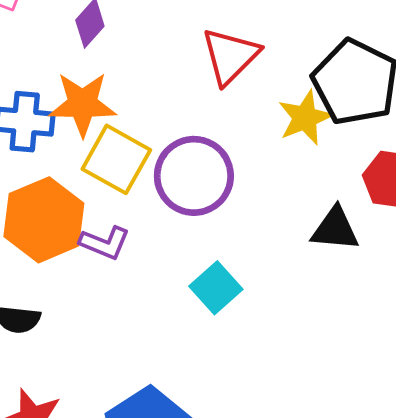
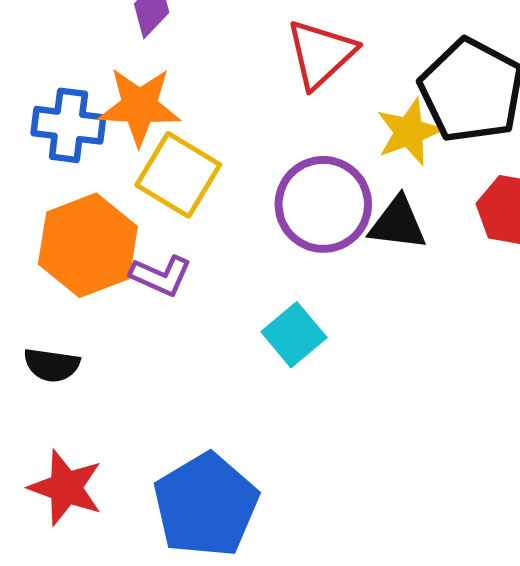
purple circle: (194, 176) -> (323, 204), moved
black triangle: (335, 229) -> (398, 223), moved

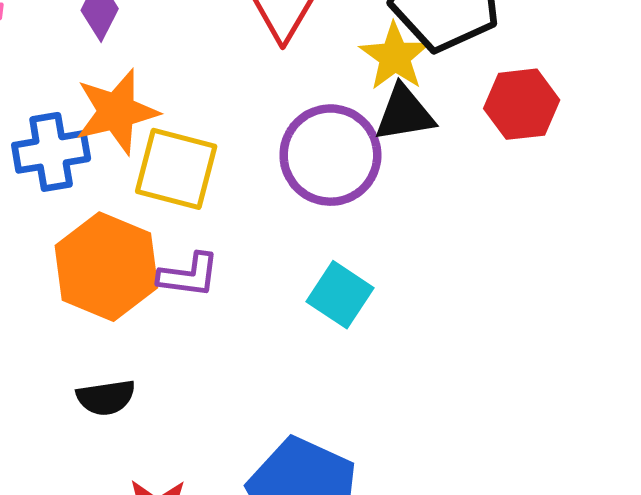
black triangle: (398, 223) -> (404, 113), moved

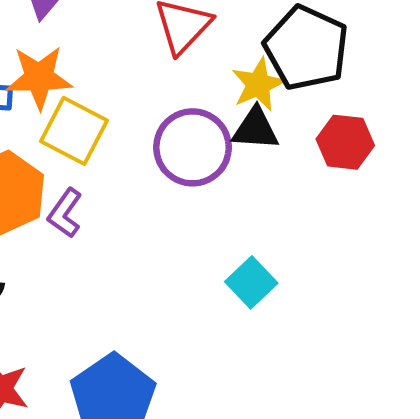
purple L-shape: (189, 275) -> (65, 213), turned 105
cyan square: (340, 295) -> (251, 282), moved

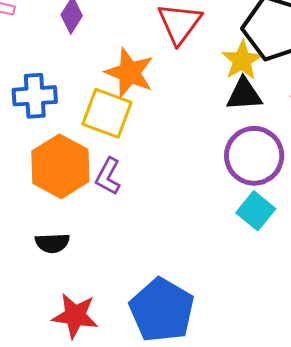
orange star: (39, 78) -> (129, 73), moved, turned 30
purple circle: (193, 147) -> (254, 156), moved

